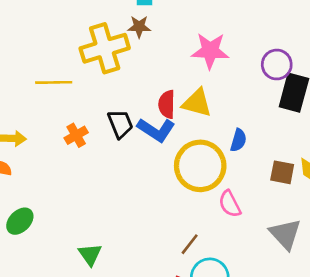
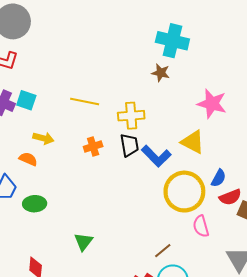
yellow cross: (105, 48) -> (131, 116), moved, size x0.7
red semicircle: (167, 104) -> (230, 197), moved, turned -125
green ellipse: (20, 221) -> (35, 204), turned 30

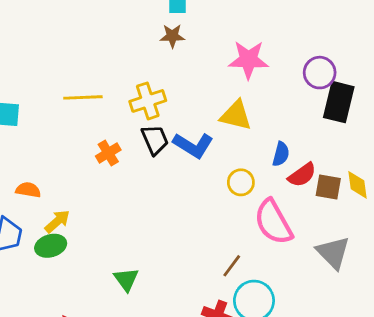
yellow arrow: (43, 138) -> (57, 221), moved, turned -42
yellow circle: (184, 192) -> (241, 182), size x0.5
pink semicircle: (201, 226) -> (273, 222), size x1.6

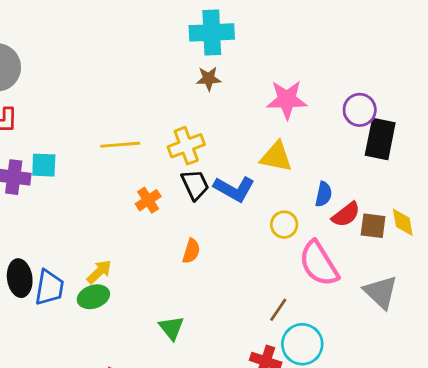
orange semicircle: (28, 190) -> (191, 251), moved, turned 100

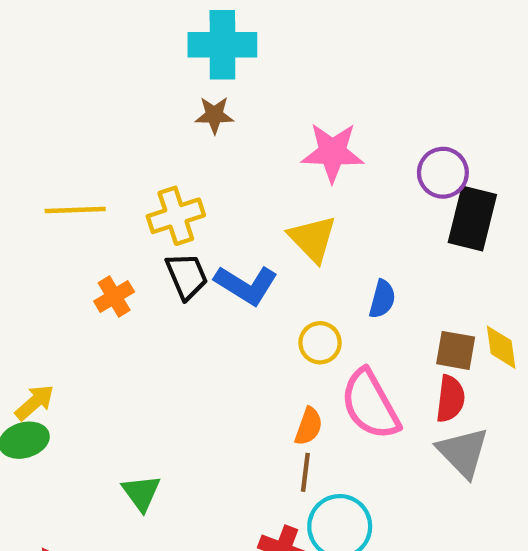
yellow triangle: (276, 157) -> (313, 239), turned 32
red semicircle: (346, 215) -> (450, 399), moved, turned -48
orange semicircle: (191, 251) -> (309, 426), moved
brown line: (278, 310) -> (305, 472), turned -30

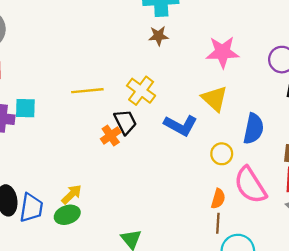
yellow cross: (176, 216) -> (141, 91), turned -32
black trapezoid: (187, 276) -> (125, 122), moved
blue semicircle: (382, 299) -> (253, 129), size x1.5

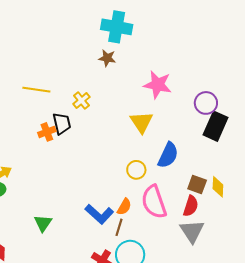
yellow cross: (141, 91) -> (81, 101), size x0.7
blue L-shape: (181, 125) -> (99, 214), moved

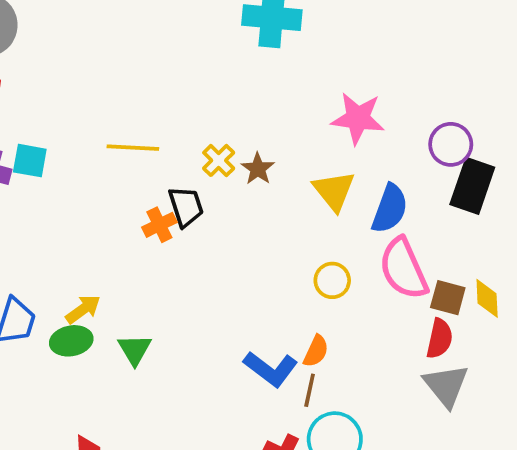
brown star: (107, 58) -> (258, 169), moved, turned 30
blue semicircle: (168, 155) -> (390, 209), moved
pink semicircle: (154, 202) -> (403, 269), moved
green triangle: (43, 223) -> (135, 350), moved

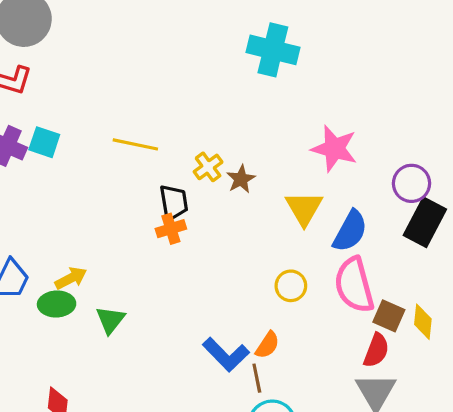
orange cross: (159, 225) -> (171, 229), moved
brown line: (310, 390) -> (257, 378), turned -32

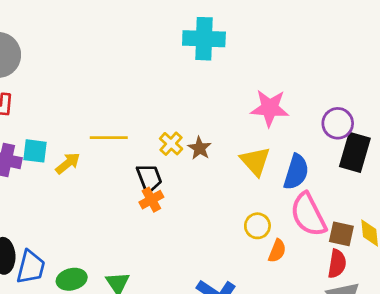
yellow arrow: (71, 278) -> (68, 163), moved
orange semicircle: (267, 345) -> (277, 251), moved

